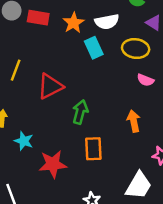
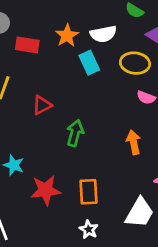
red rectangle: (38, 18) -> (27, 45), moved
red triangle: (50, 86) -> (42, 105), size x0.7
orange rectangle: (93, 149) -> (89, 192), moved

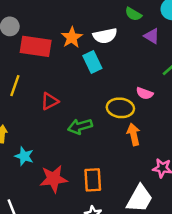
red rectangle: (27, 45) -> (36, 46), size x1.4
yellow ellipse: (135, 63) -> (120, 108), moved
green arrow: (75, 133) -> (80, 126), turned -120

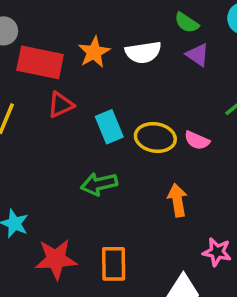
purple triangle: (152, 36) -> (198, 55), moved
cyan rectangle: (92, 62) -> (109, 127), moved
red triangle: (50, 101) -> (61, 105), moved
yellow ellipse: (120, 108) -> (155, 137), moved

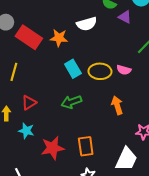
orange star: (94, 52) -> (59, 38), moved, turned -30
purple triangle: (198, 55) -> (125, 17), moved
red rectangle: (40, 62) -> (29, 37), turned 30
red triangle: (61, 105) -> (29, 103), moved

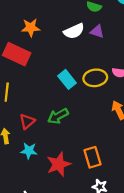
purple triangle: (125, 17) -> (97, 31), moved
orange star: (59, 38) -> (31, 28), moved
green arrow: (71, 102) -> (58, 116), moved

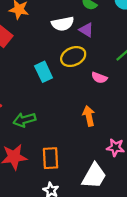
yellow ellipse: (95, 78) -> (73, 57), moved, turned -30
green arrow: (58, 116) -> (24, 120), moved

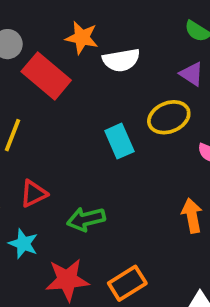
white semicircle: (63, 24) -> (121, 60), moved
orange rectangle: (51, 158) -> (127, 283), turned 60

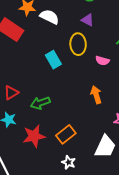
white semicircle: (121, 60) -> (49, 17), turned -138
yellow ellipse: (169, 117) -> (78, 44), turned -65

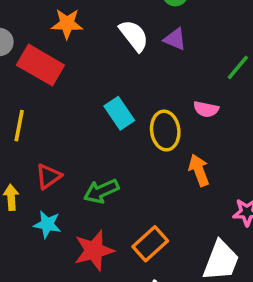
white semicircle: (49, 17) -> (134, 36), moved, turned 30
yellow ellipse: (78, 44) -> (165, 131), moved

